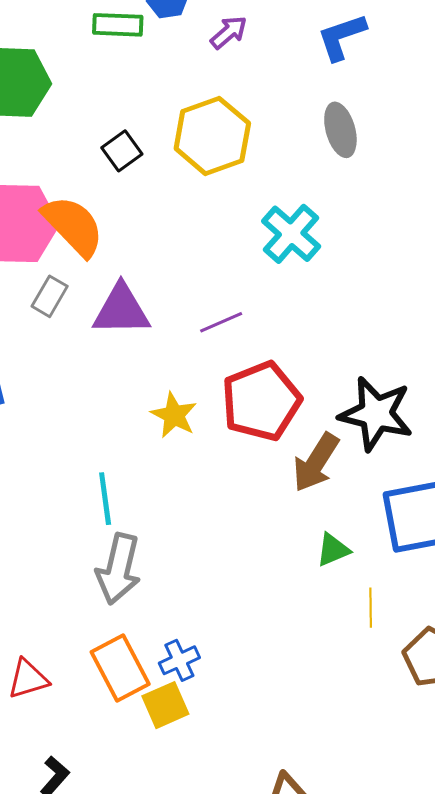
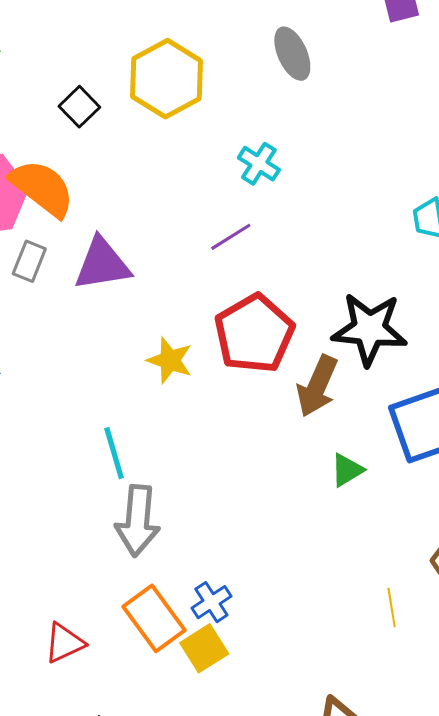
cyan cross: (291, 234) -> (259, 164), size x0.7
purple line: (221, 322) -> (231, 237), moved
yellow line: (371, 608) -> (392, 608), moved

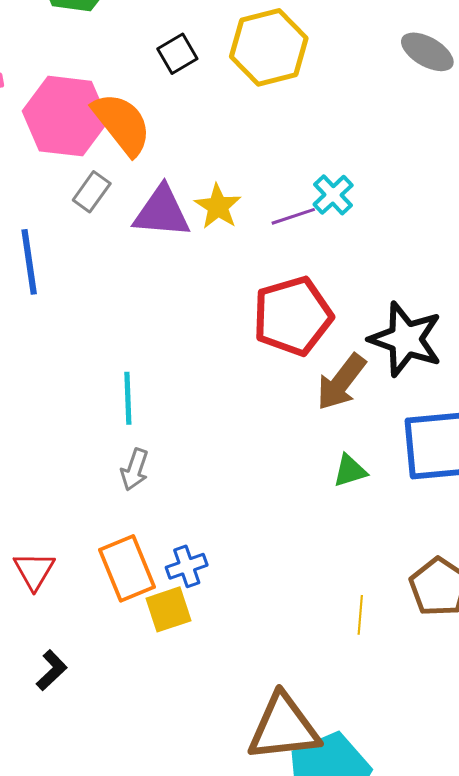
gray ellipse: (292, 54) -> (427, 52), moved, turned -50
cyan cross: (259, 164) -> (333, 195), moved
yellow star: (170, 360) -> (218, 206), moved
gray arrow: (138, 521) -> (135, 470), size x0.6
red triangle: (64, 643) -> (34, 571), turned -48

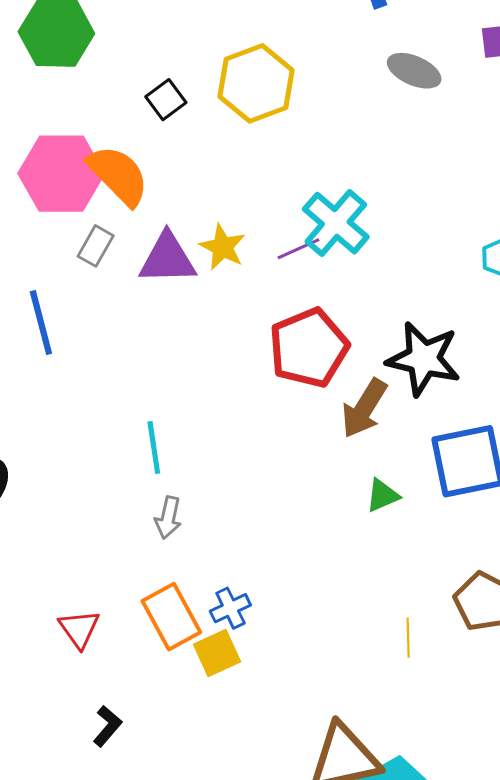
cyan cross: (333, 195) -> (336, 223), size x1.6

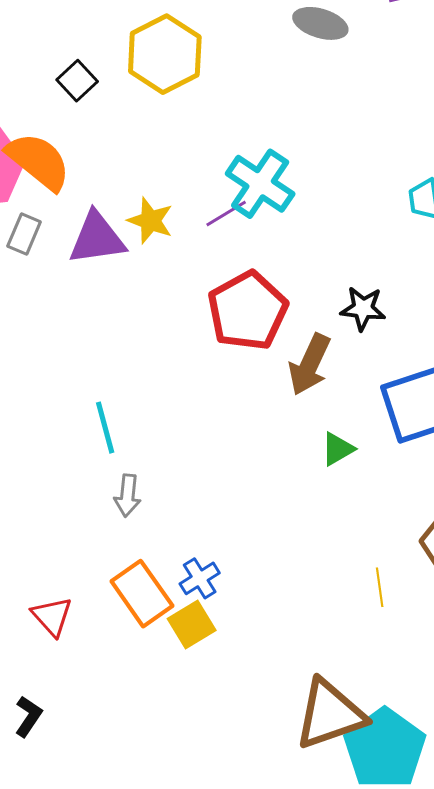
black star: (424, 359) -> (363, 308), size x0.6
black L-shape: (107, 726) -> (28, 716), moved

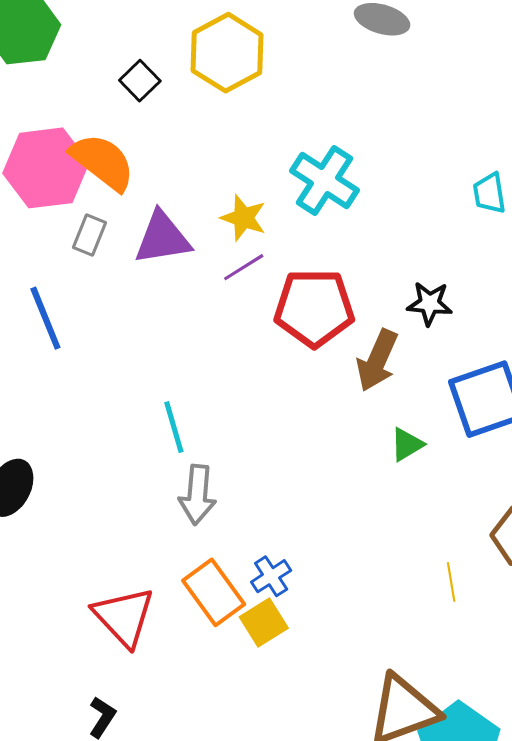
purple line: (226, 214) -> (244, 267), moved
yellow star: (150, 221) -> (244, 218), moved
red pentagon: (248, 311) -> (314, 308), turned 30
gray arrow: (127, 496) -> (197, 495), size x1.4
red triangle: (52, 616) -> (124, 617), size x1.5

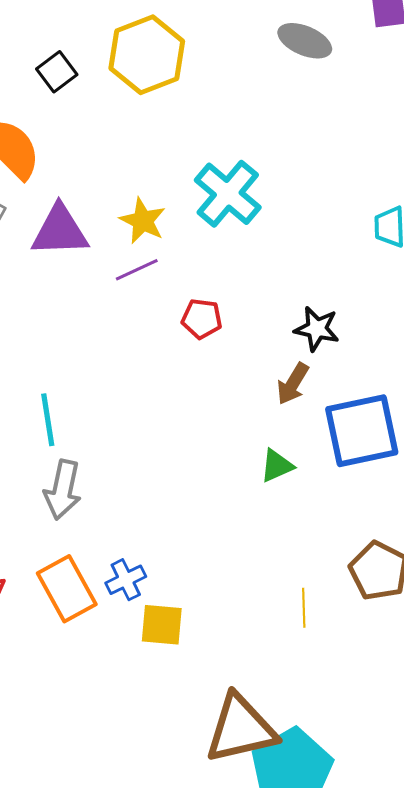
red pentagon: (314, 308) -> (202, 319), size x0.5
brown arrow: (377, 360) -> (293, 384), moved, size x0.7
yellow square: (264, 622) -> (162, 625), moved, turned 30

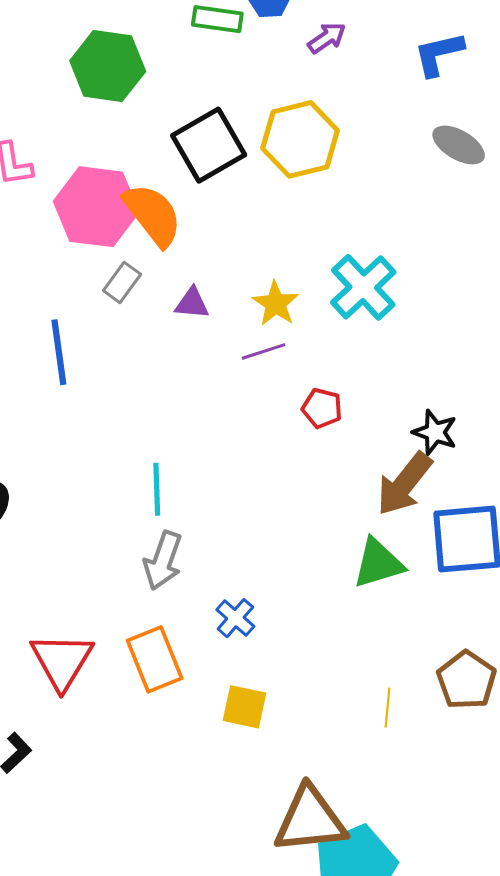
black square: (57, 72) -> (209, 145), size x1.8
purple triangle: (60, 231) -> (192, 303), size x0.6
brown arrow: (293, 384) -> (404, 484), size x1.6
green triangle: (277, 466) -> (378, 563), size x1.5
blue cross: (126, 580) -> (235, 618), moved, turned -30

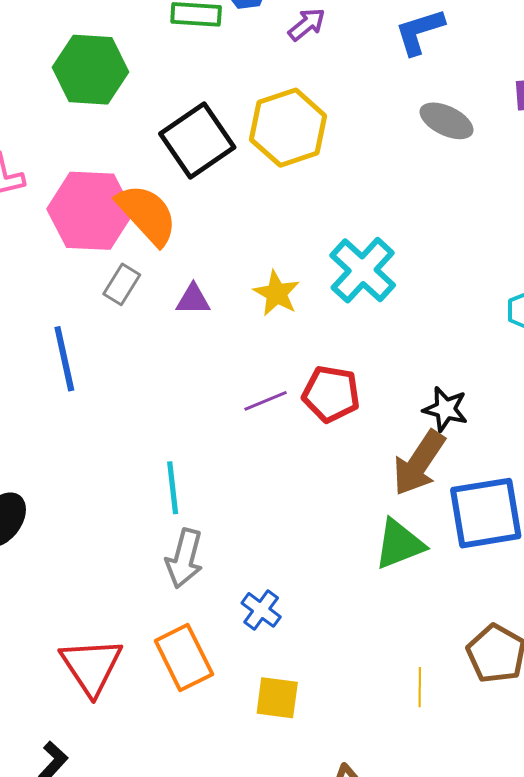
purple line: (264, 351) -> (266, 401), moved
red pentagon: (322, 408) -> (331, 394), size x1.4

